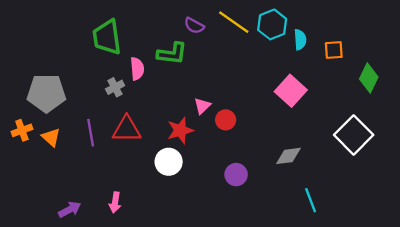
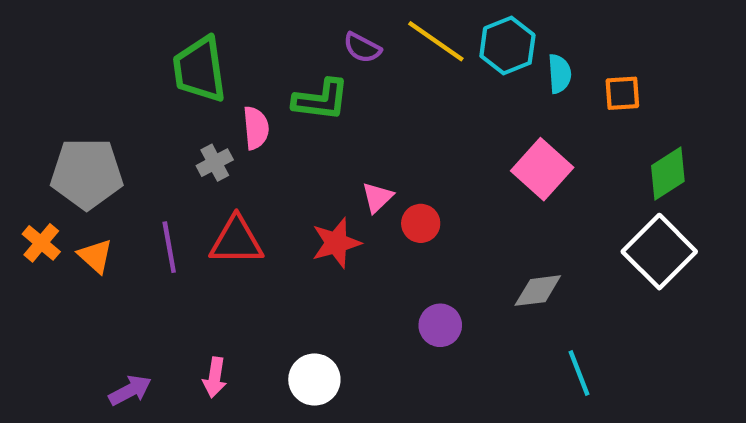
green diamond: (369, 78) -> (668, 173), moved, turned 32
orange cross: (22, 130) -> (41, 243), turned -30
white circle: (169, 162) -> (314, 380), moved

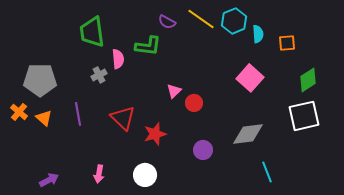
red triangle: (236, 241) -> (123, 118), moved, turned 44
red star: (336, 243) -> (155, 134), moved
white square: (659, 252) -> (304, 116), turned 32
gray diamond: (538, 291) -> (248, 134), size x1.4
purple arrow: (130, 390) -> (49, 180), moved

